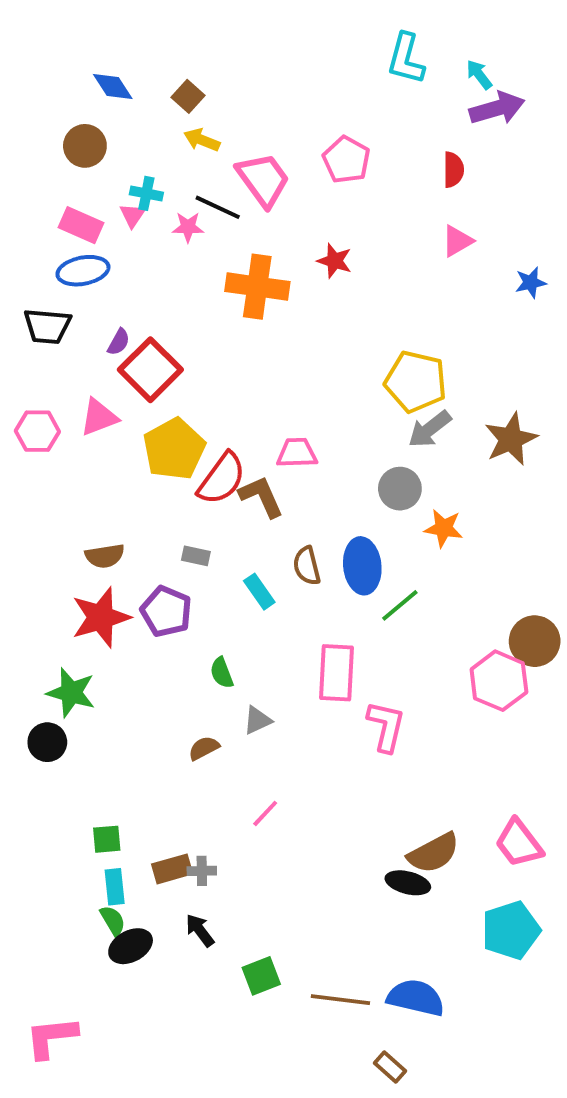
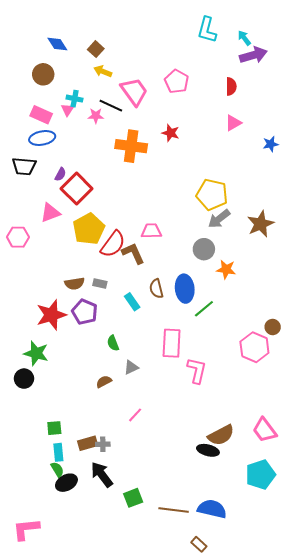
pink hexagon: (37, 431) -> (18, 237), moved
brown semicircle: (105, 556) -> (75, 284), moved
brown circle: (535, 641) -> (273, 327), size x0.6
black arrow: (200, 930) -> (102, 475), size x1.5

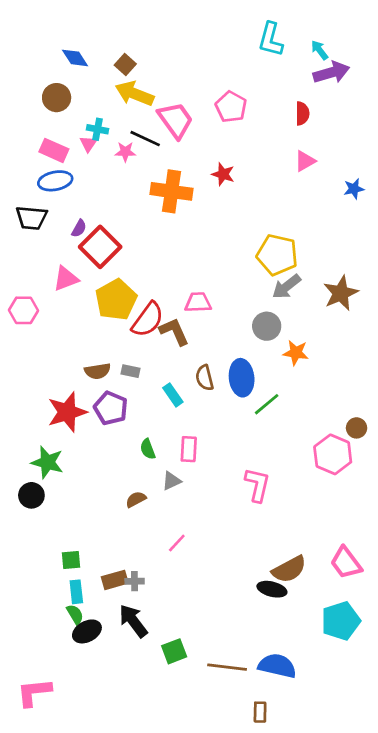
yellow arrow: (103, 71) -> (135, 94), size x1.6
pink rectangle: (172, 343) -> (189, 449), moved, size x0.7
brown rectangle: (199, 544) -> (260, 712), turned 49

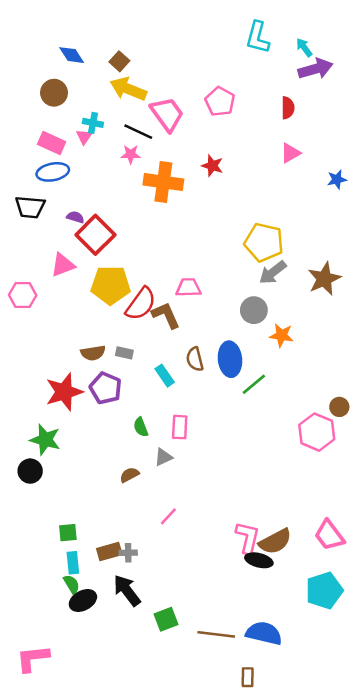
pink star: (125, 152) -> (131, 154), moved
purple semicircle: (79, 228) -> (75, 217), turned -102
yellow pentagon: (116, 300) -> (111, 285), turned 30
pink L-shape: (257, 485) -> (248, 538), moved

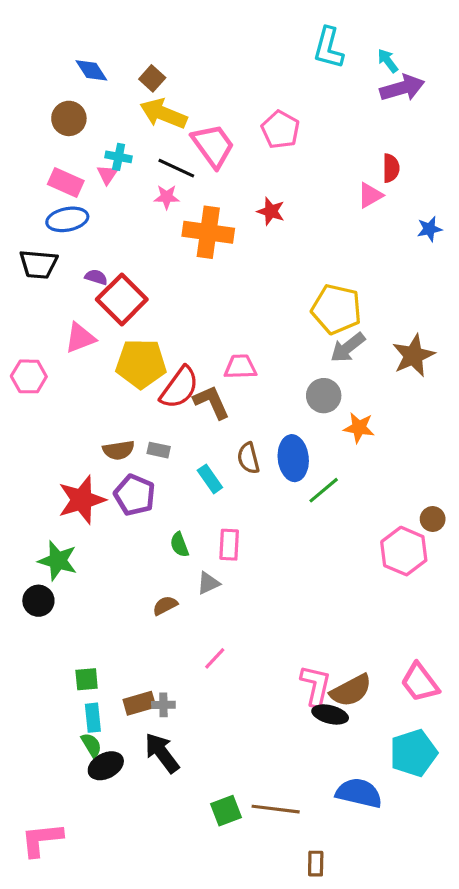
red semicircle: (288, 108) -> (391, 168), moved
green square: (166, 619) -> (226, 811), moved
blue semicircle: (264, 633) -> (359, 793), moved

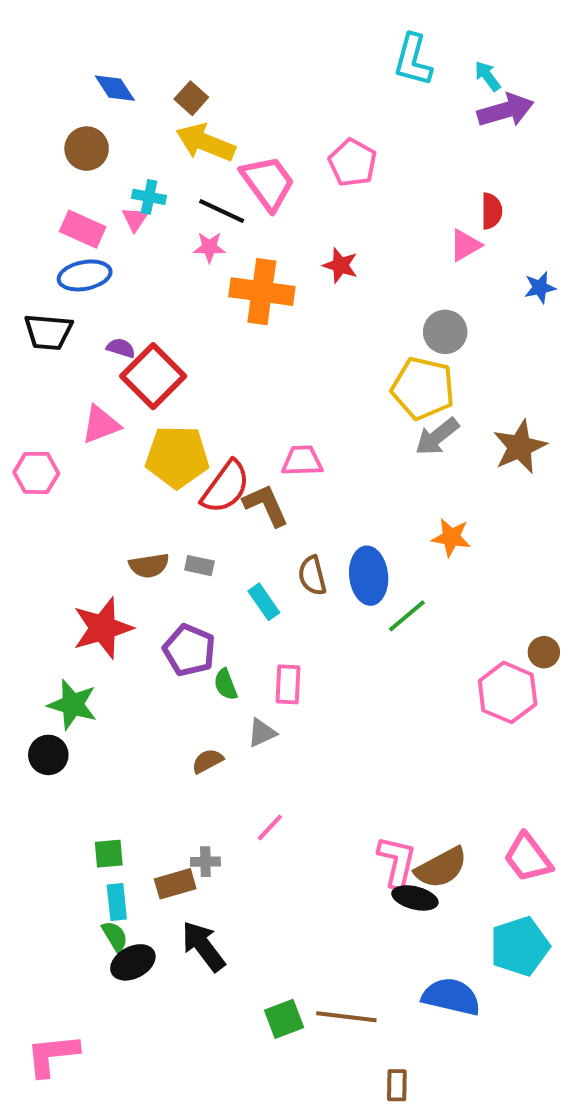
gray circle: (324, 396) -> (445, 332), moved
purple pentagon: (135, 495) -> (189, 650), moved
gray cross: (163, 705) -> (205, 862), moved

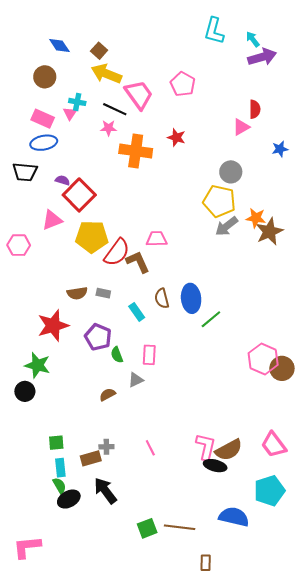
orange star: (451, 537) -> (256, 218), moved
brown circle: (544, 652) -> (282, 368), moved, size x1.5
pink line: (270, 827) -> (150, 448), moved, turned -70

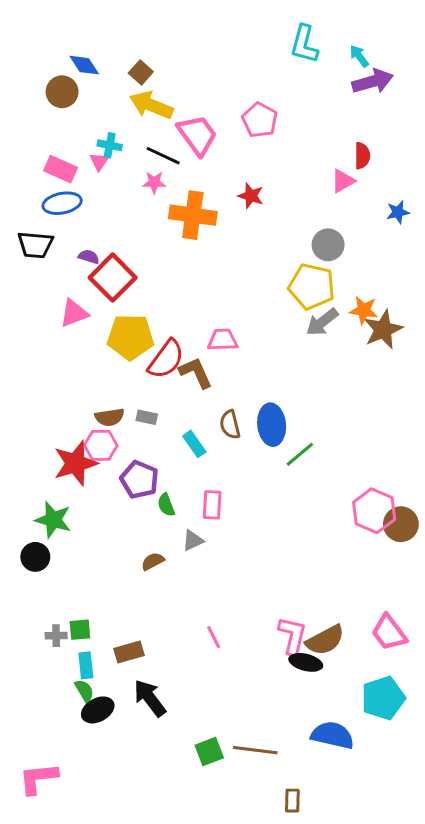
brown circle: (45, 77) -> (62, 92), moved
pink hexagon: (19, 245) -> (101, 445), moved
gray cross: (106, 447) -> (56, 636), moved

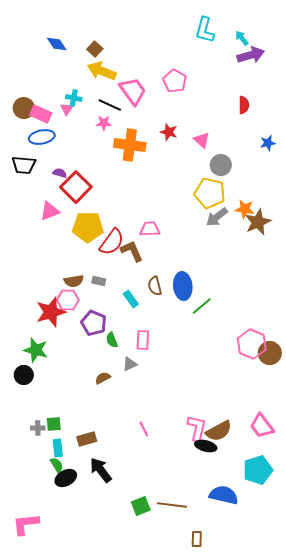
brown circle: (62, 92) -> (24, 108), moved
pink triangle: (343, 181) -> (202, 140), moved, turned -48

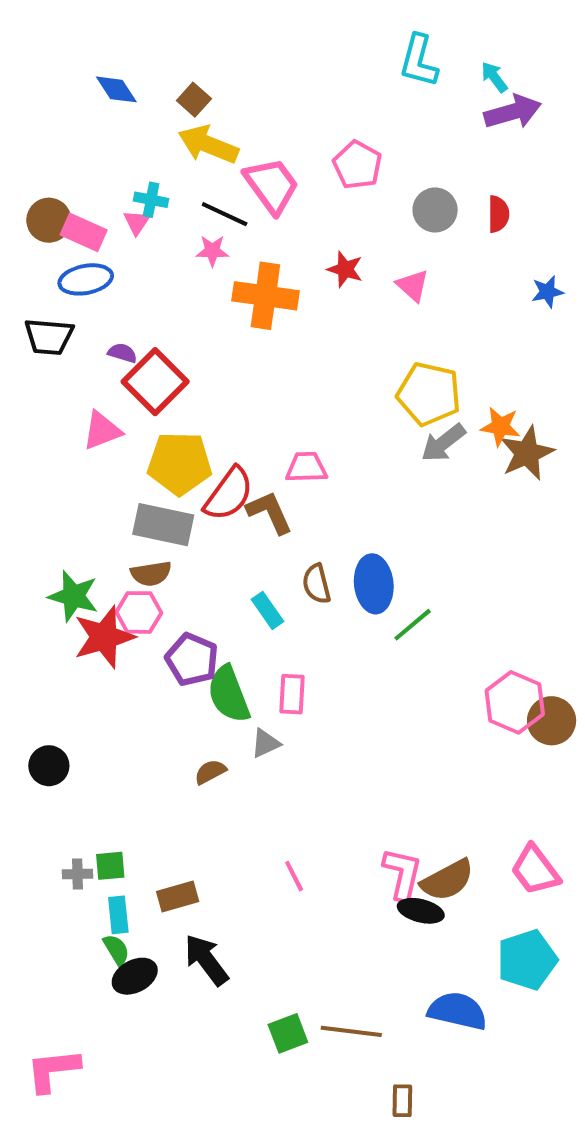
gray circle: (221, 165) -> (435, 210), moved
gray rectangle: (99, 281) -> (163, 525), moved, size x2.0
green semicircle: (112, 340) -> (229, 694), size x1.8
green star: (36, 350) -> (73, 596), moved

